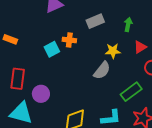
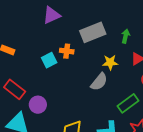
gray rectangle: (95, 21) -> (93, 32), size x1.4
red rectangle: (18, 79) -> (15, 89), turned -60

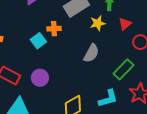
yellow star: (110, 62) -> (98, 23), moved
purple circle: (38, 105) -> (40, 78), moved

